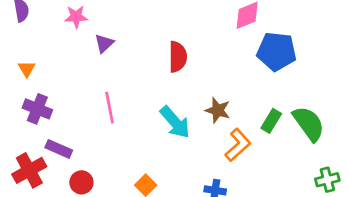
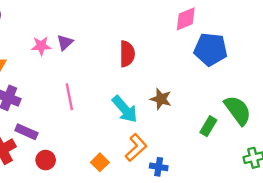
pink star: (76, 17) -> (41, 46), moved
green rectangle: (271, 121) -> (208, 126), moved
orange L-shape: (238, 145) -> (136, 148), moved

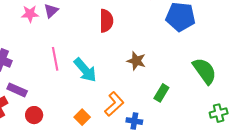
cyan arrow: (125, 109) -> (85, 70), moved
green rectangle: (208, 126) -> (161, 93), moved

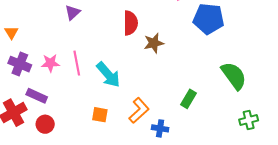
pink star: (30, 14) -> (50, 63), moved
brown star: (136, 61) -> (154, 43), moved, turned -30
red circle: (34, 115) -> (45, 124), moved
orange square: (82, 117) -> (100, 115), moved, turned -35

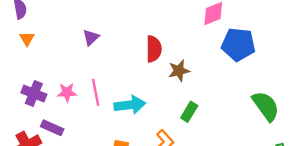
orange triangle: (11, 32) -> (27, 39), moved
cyan arrow: (108, 75) -> (130, 105), turned -56
green rectangle: (189, 99) -> (189, 112), moved

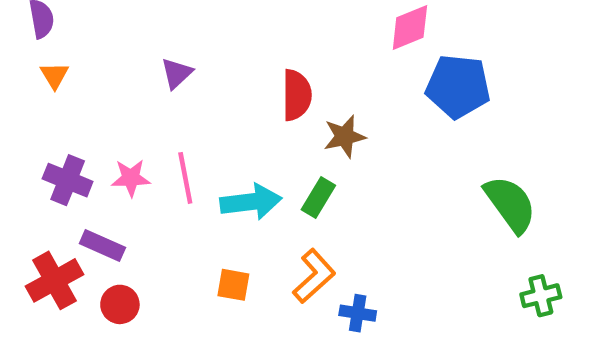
green rectangle: (189, 112) -> (318, 198), moved

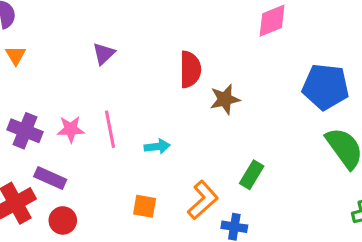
blue pentagon: (458, 86) -> (326, 87), moved
green rectangle: (318, 198) -> (252, 175), moved
cyan arrow: (251, 202) -> (157, 147), size x0.6

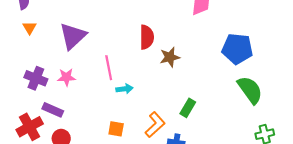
purple triangle: (104, 54) -> (73, 36), moved, size x1.8
pink line: (110, 129) -> (109, 68), moved

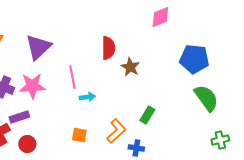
brown star: (170, 57) -> (130, 67), turned -30
pink star: (66, 77) -> (32, 86), size x1.5
purple rectangle: (53, 110) -> (19, 117), turned -42

